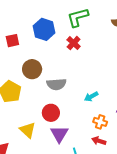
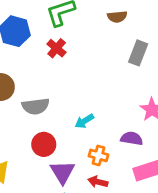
red circle: (51, 113) -> (44, 144), moved
purple triangle: (59, 134) -> (62, 172), moved

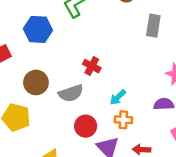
red cross: (57, 48) -> (92, 66), moved
orange cross: (98, 155) -> (123, 120), moved

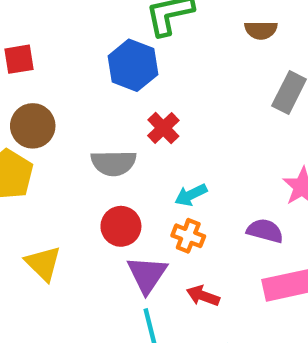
blue hexagon: (38, 29) -> (133, 65), moved
brown circle: (36, 82) -> (33, 126), moved

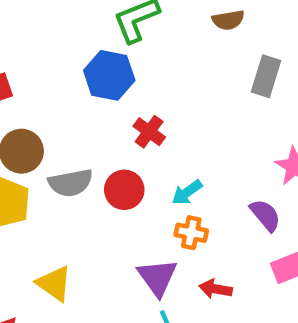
gray semicircle: (114, 163) -> (71, 183), moved
red circle: (121, 226) -> (124, 190), moved
purple semicircle: (265, 231) -> (265, 215), turned 45

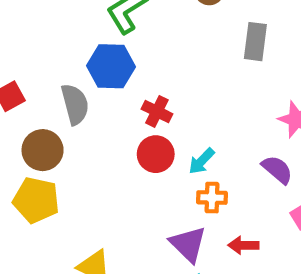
gray semicircle: (71, 183) -> (75, 104), moved, turned -84
red circle: (124, 190) -> (156, 154), moved

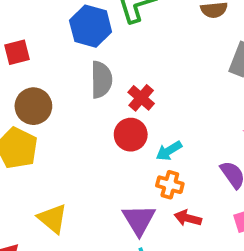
blue hexagon: (111, 66) -> (91, 26), moved
gray semicircle: (75, 104) -> (101, 80), moved
red arrow: (243, 245) -> (188, 218), moved

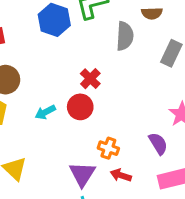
gray semicircle: (101, 80) -> (125, 36), moved
cyan arrow: (169, 151) -> (45, 112), moved

